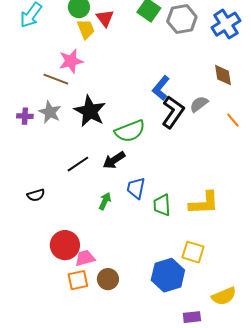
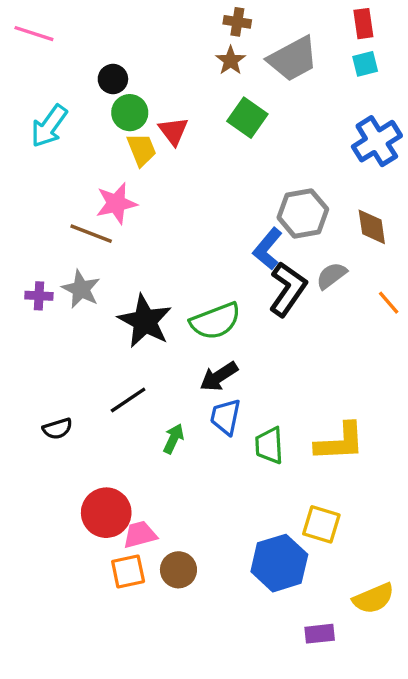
gray hexagon: (182, 19) -> (303, 213), moved
black star: (90, 111) -> (145, 321), moved
black arrow: (114, 160) -> (219, 377), moved
black line: (78, 164) -> (128, 400), moved

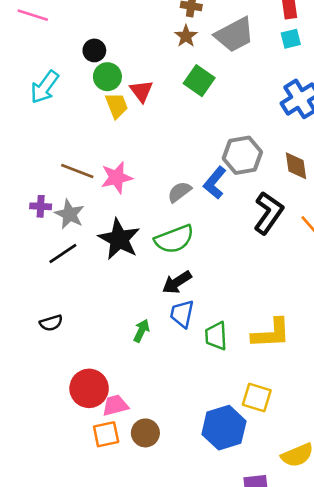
pink star: (116, 203) -> (117, 178), moved
gray semicircle: (331, 276) -> (179, 192), moved
black L-shape: (288, 289) -> (268, 213), moved
purple cross: (39, 296) -> (41, 206), moved
black line: (128, 400) -> (63, 253), moved

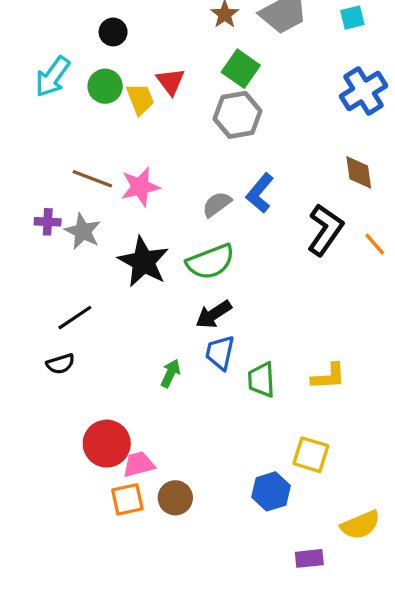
green circle: (107, 77) -> (105, 86), moved
gray hexagon: (242, 155) -> (238, 115), moved
black line: (63, 253) -> (75, 318), moved
yellow L-shape: (271, 333) -> (328, 377), size x0.7
blue hexagon: (224, 428) -> (271, 491), size x0.7

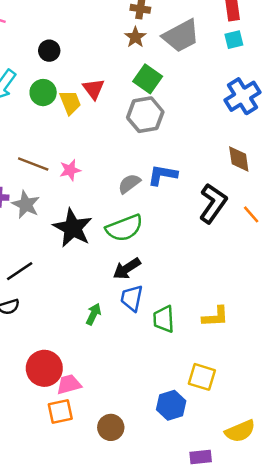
pink star: (140, 187) -> (70, 170), size x0.7
blue L-shape: (260, 193) -> (162, 175), turned 60
brown circle: (175, 498) -> (111, 427), moved

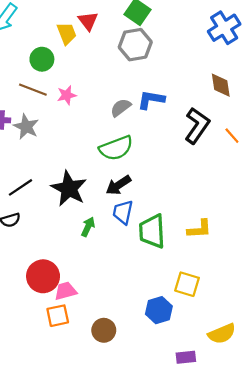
green circle: (43, 93) -> (42, 59), moved
black star: (73, 228) -> (69, 189), moved
green trapezoid: (164, 319) -> (152, 231), size x1.4

